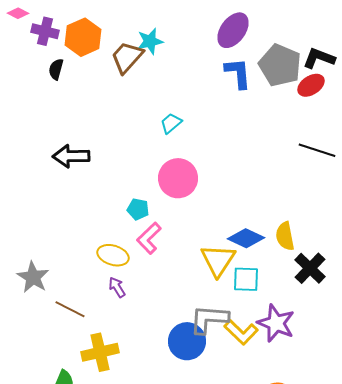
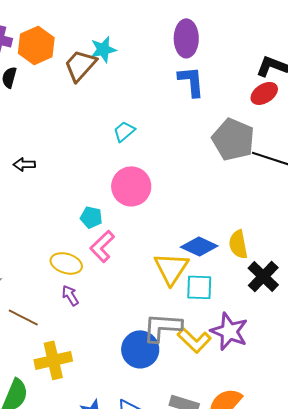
purple ellipse: (233, 30) -> (186, 38), turned -36
gray pentagon: (280, 65) -> (233, 139), moved
black arrow: (71, 156) -> (24, 164), size x0.6

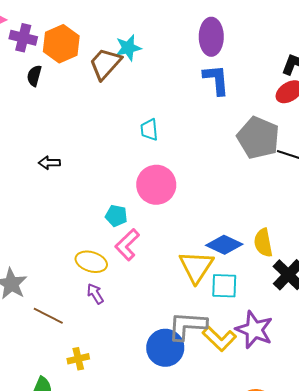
cyan trapezoid: (124, 131) -> (149, 130), turned -55
yellow cross: (53, 360) -> (78, 359), size x0.6

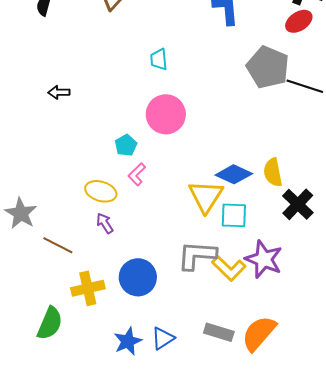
cyan pentagon: (116, 216) -> (126, 145), turned 30
pink L-shape: (127, 245) -> (137, 174), size x0.7
blue circle: (165, 348) -> (138, 277), moved
yellow cross: (78, 359) -> (88, 288), size x1.5

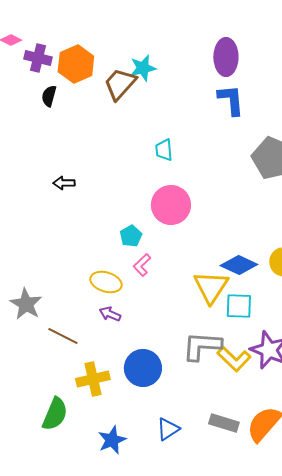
purple arrow: (105, 223) -> (110, 314), turned -35
blue star: (128, 341) -> (112, 440), moved

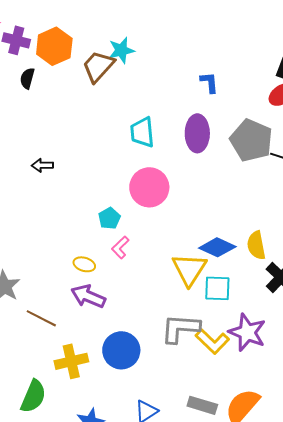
purple ellipse: (226, 57) -> (197, 133), moved
blue L-shape: (231, 100) -> (209, 82), size x0.7
cyan trapezoid: (164, 150) -> (142, 132), size x1.4
yellow ellipse: (106, 282) -> (84, 264), size x0.7
purple arrow: (110, 314) -> (88, 296), size x1.6

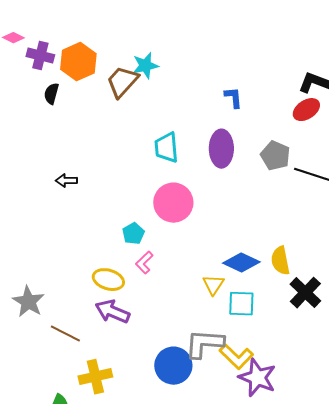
gray pentagon: (251, 140) -> (275, 156), size x0.7
yellow ellipse: (84, 264) -> (108, 280), size x1.4
yellow triangle: (189, 269) -> (213, 285), size x0.6
purple star: (247, 332) -> (257, 378), moved
blue circle: (121, 350) -> (173, 366), moved

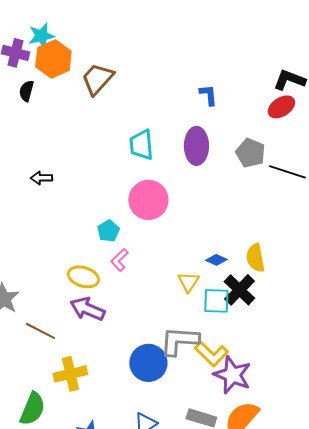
cyan star: (145, 66) -> (41, 36), moved
blue diamond: (241, 263) -> (216, 260), size x0.6
black cross: (305, 293) -> (239, 290), moved

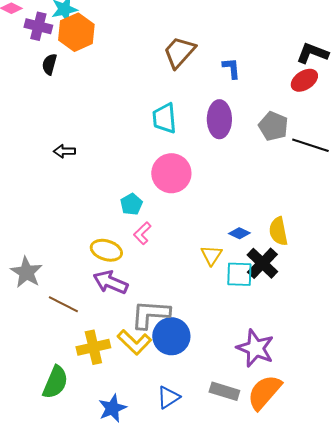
brown trapezoid: (97, 79) -> (179, 52), moved
gray L-shape: (179, 341) -> (150, 314), moved
yellow L-shape: (211, 354) -> (134, 342), moved

